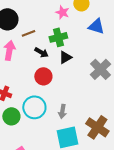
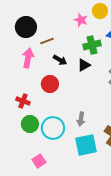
green cross: (58, 37) -> (92, 45), moved
red circle: (43, 76) -> (50, 84), moved
cyan circle: (34, 107) -> (53, 128), moved

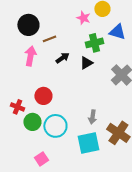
black arrow: (60, 60) -> (62, 58), turned -64
red circle: (50, 84) -> (43, 96), moved
red cross: (23, 101) -> (17, 107), moved
gray arrow: (81, 119) -> (92, 117), moved

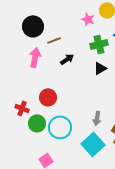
black triangle: (86, 63) -> (100, 68), moved
cyan square: (88, 143) -> (93, 144), turned -30

